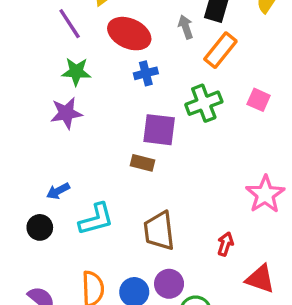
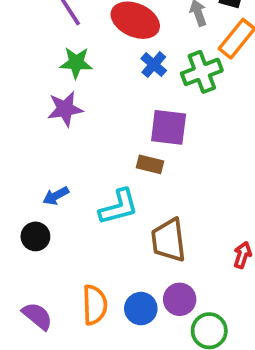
blue cross: (146, 73) -> (154, 65), turned -35
green cross: (204, 103) -> (202, 72), moved
cyan L-shape: (96, 219) -> (119, 207), moved

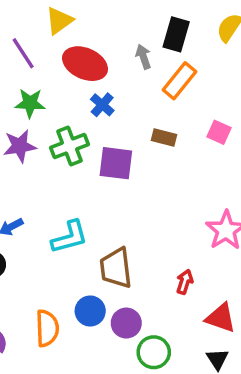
green cross: (202, 72) -> (70, 146), moved
brown rectangle: (150, 164) -> (164, 137), moved
blue circle: (141, 309) -> (90, 311), moved

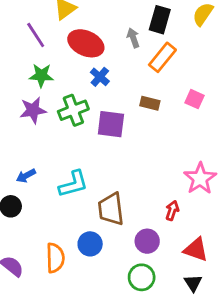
red arrow: (185, 282) -> (172, 210), moved
purple circle: (126, 323) -> (147, 241), moved

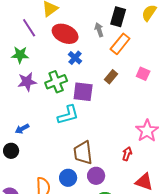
green star: (41, 75) -> (20, 55), moved
brown rectangle: (150, 103) -> (111, 77), turned -64
cyan L-shape: (73, 184) -> (68, 115), moved
purple circle: (147, 241) -> (96, 176), moved

